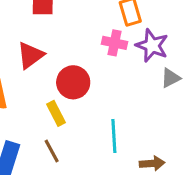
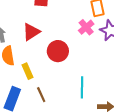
pink cross: (115, 43) -> (86, 27), turned 35
yellow rectangle: (56, 113) -> (27, 71), moved

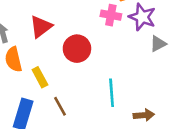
pink cross: (86, 27) -> (111, 15), turned -35

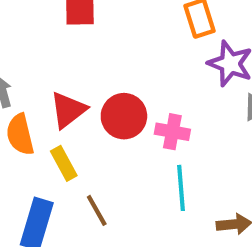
pink cross: (111, 15) -> (172, 132), moved
red triangle: (41, 27) -> (68, 110), moved

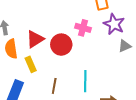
pink cross: (172, 132) -> (83, 28), moved
brown line: (97, 210) -> (54, 86), moved, turned 35

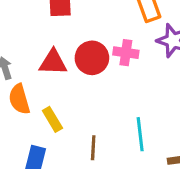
red triangle: (35, 39) -> (53, 62), moved, turned 42
red circle: (61, 45) -> (92, 58), moved

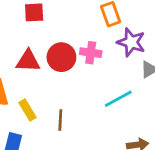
cyan line: (140, 134) -> (118, 99), moved, turned 68
brown line: (93, 148) -> (60, 120), moved

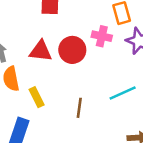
pink cross: (91, 53) -> (102, 36), moved
brown line: (60, 120) -> (79, 108), moved

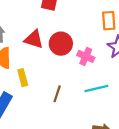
pink cross: (102, 36) -> (86, 56), moved

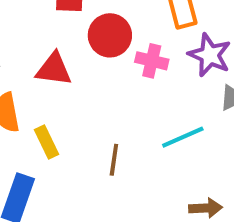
red circle: (61, 44) -> (110, 35), moved
pink cross: (86, 56) -> (152, 61), moved

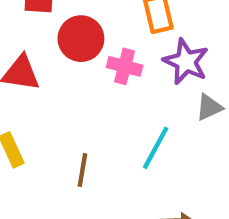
cyan line: (183, 137) -> (156, 148), turned -39

